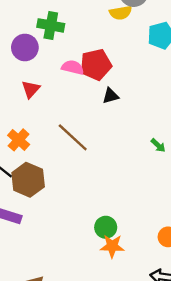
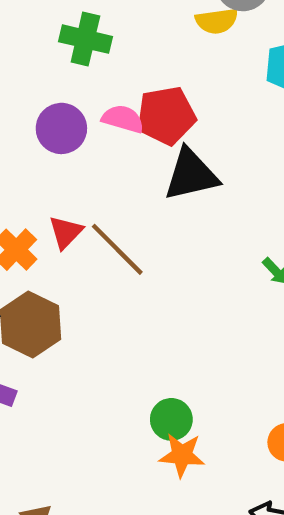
purple circle: (25, 47) -> (61, 128), moved
red triangle: (31, 89) -> (66, 232), moved
black triangle: (111, 96) -> (191, 175), size x1.8

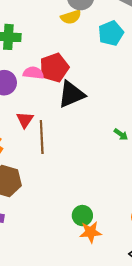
red triangle: (66, 232) -> (25, 120), moved
brown line: (117, 249) -> (42, 137), turned 52

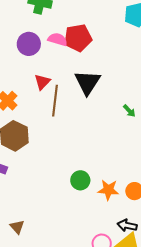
black triangle: (71, 94) -> (87, 82), moved, turned -44
orange star: (91, 232) -> (108, 190), moved

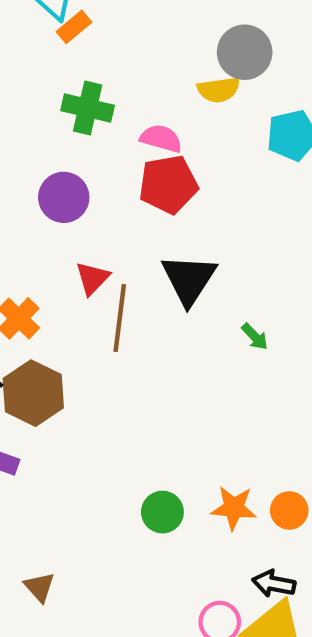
pink semicircle: (58, 39) -> (161, 138), moved
green arrow: (129, 111) -> (255, 337), moved
green circle: (80, 180) -> (162, 512), moved

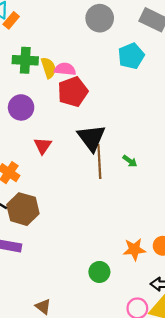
yellow semicircle: (219, 90) -> (49, 68), moved, turned -90
brown line: (120, 318) -> (99, 161), moved
green circle: (162, 512) -> (99, 272), moved

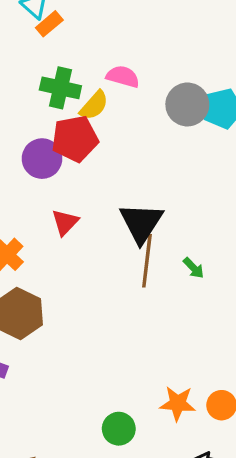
gray circle: (100, 18) -> (187, 104), moved
yellow semicircle: (49, 68) -> (94, 105), turned 50
pink semicircle: (65, 69) -> (123, 77), moved
red pentagon: (73, 92) -> (75, 139), moved

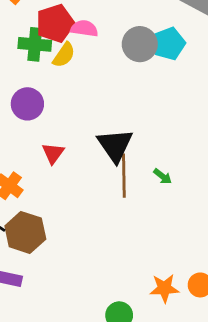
red pentagon: (75, 139) -> (55, 23), moved

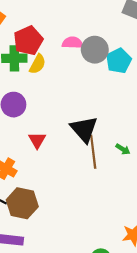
pink semicircle: (84, 28) -> (72, 43), moved
cyan pentagon: (169, 44) -> (119, 61), moved

